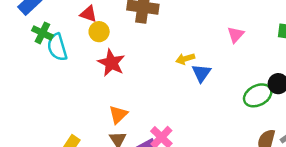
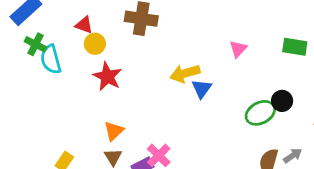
yellow arrow: (185, 59) -> (185, 73), size x1.5

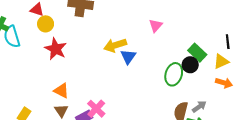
green rectangle: (295, 47) -> (197, 53), moved, turned 36
green ellipse: (260, 113) -> (174, 74), turned -45
orange triangle: (114, 131) -> (61, 91), turned -49

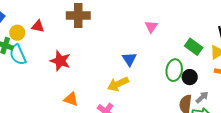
yellow circle: (46, 24) -> (17, 33), moved
yellow arrow: (115, 45) -> (118, 84), moved
black circle: (190, 65) -> (190, 77), moved

